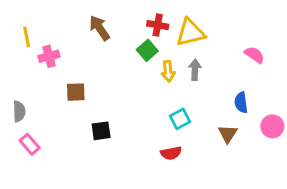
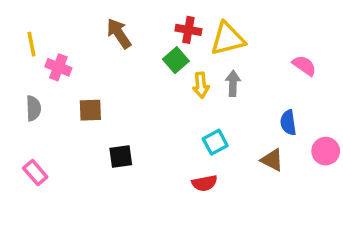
pink cross: (49, 56) -> (58, 67), turned 36
gray semicircle: (19, 111) -> (33, 108), moved
brown triangle: (228, 134) -> (272, 160), turned -36

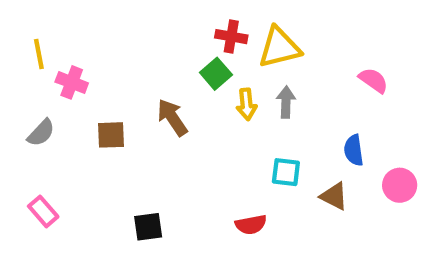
brown arrow: (119, 33) -> (172, 117), moved
gray semicircle: (33, 108) -> (41, 133), turned 45
cyan square: (215, 142) -> (286, 172), moved, turned 35
black square: (121, 156) -> (148, 227), moved

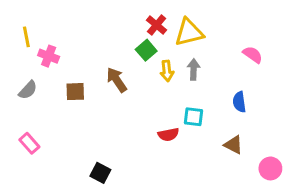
red cross: (231, 37) -> (157, 25), turned 30
pink circle: (400, 185) -> (270, 168), moved
brown triangle: (334, 196) -> (233, 145), moved
red semicircle: (251, 225) -> (168, 134), moved
black square: (148, 227) -> (100, 173), moved, turned 36

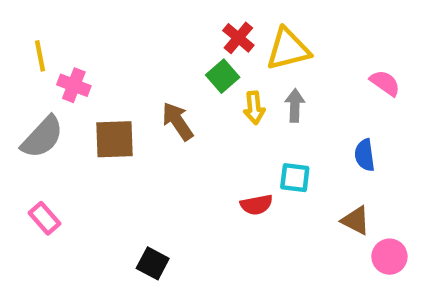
gray semicircle: (28, 90) -> (42, 137), size x1.5
brown square: (75, 92) -> (114, 139), size x1.4
pink circle: (270, 168) -> (389, 257), moved

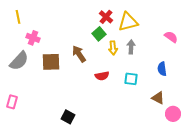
yellow line: (40, 56) -> (18, 17), moved
red semicircle: (256, 205) -> (102, 76), moved
pink rectangle: (45, 218) -> (12, 102), moved, turned 56

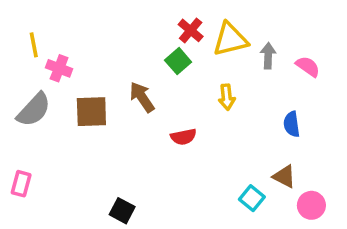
yellow line: (18, 17) -> (34, 45), moved
gray arrow: (131, 47) -> (268, 56), moved
yellow arrow: (113, 48) -> (227, 97), moved
cyan square: (131, 79) -> (252, 198), moved, turned 32

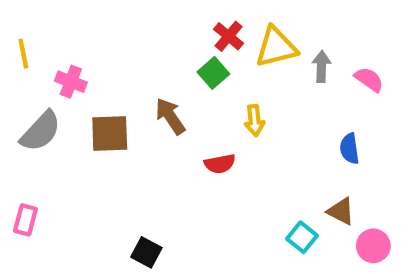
yellow line: (34, 45) -> (23, 54), moved
yellow arrow: (227, 97) -> (254, 121), moved

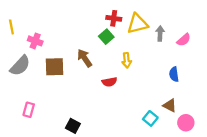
red cross: (229, 36) -> (114, 18), turned -32
pink semicircle: (369, 79) -> (184, 40), turned 104
pink rectangle: (25, 220) -> (29, 110), moved

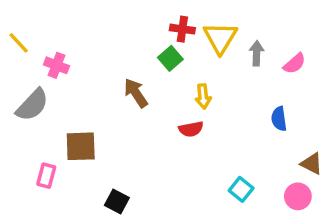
yellow triangle: (137, 24) -> (220, 38), turned -45
yellow line: (11, 27) -> (19, 43), turned -32
brown square: (55, 67) -> (81, 146), moved
red semicircle: (109, 82) -> (191, 129), moved
brown triangle: (170, 105) -> (312, 164), moved

